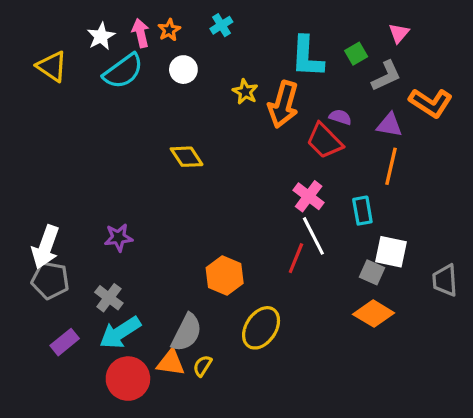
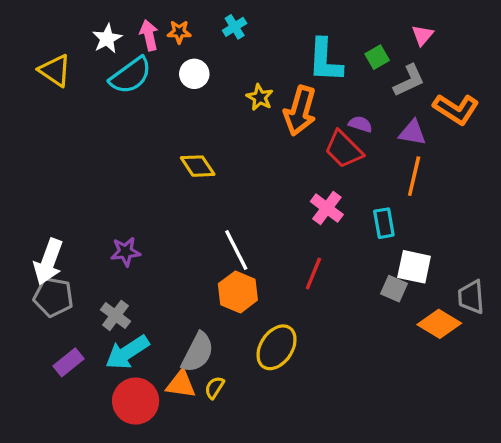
orange star: (169, 30) -> (179, 32), turned 30
white line: (313, 236) -> (236, 250), moved
orange diamond: (374, 314) -> (439, 324), moved

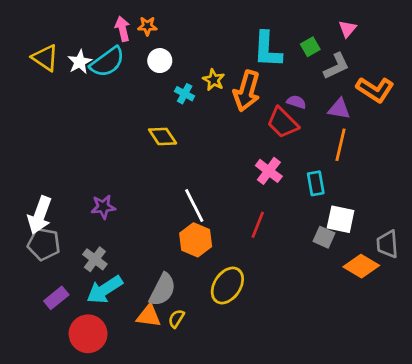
cyan cross: (235, 27) -> (185, 94), moved, turned -30
white star: (107, 39) -> (80, 62), moved
red circle: (136, 401) -> (88, 334), moved

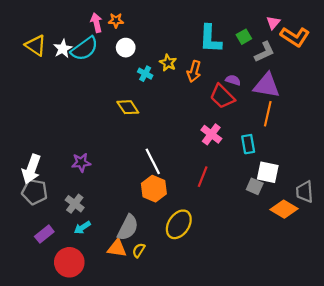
orange L-shape: (375, 90) -> (295, 37), moved
orange arrow: (247, 91) -> (194, 71), size x0.7
purple triangle: (339, 109) -> (267, 86), size x1.5
cyan arrow: (105, 290) -> (82, 228), size x0.6

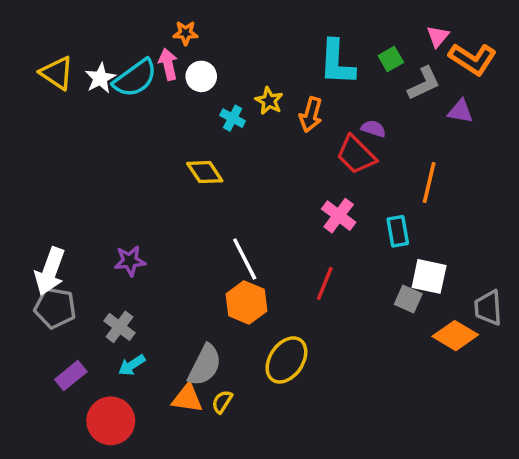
pink arrow: (96, 23) -> (168, 64), moved
purple triangle: (267, 86) -> (460, 111), moved, size x0.6

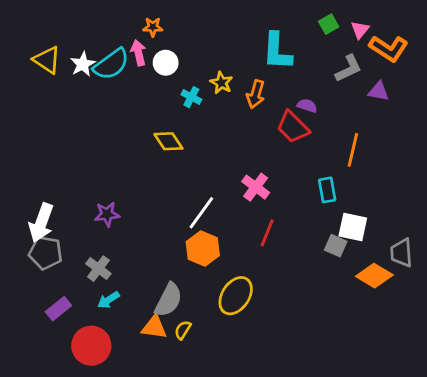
green square: (391, 59) -> (329, 24), moved
pink cross: (339, 216) -> (256, 187), moved
white line: (245, 259) -> (201, 213), turned 63

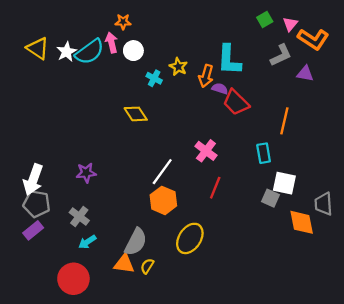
cyan L-shape: (277, 51) -> (229, 60), moved
purple semicircle: (307, 106) -> (220, 89), moved
orange diamond: (374, 276) -> (302, 222), turned 48
purple rectangle: (58, 309) -> (33, 230), moved

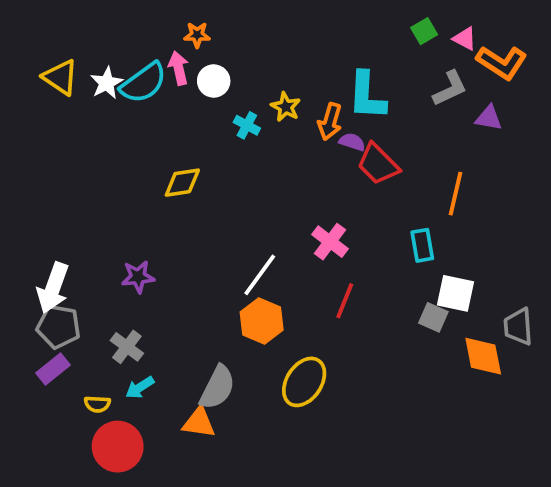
pink triangle: (290, 24) -> (465, 39), turned -42
yellow diamond: (136, 114) -> (182, 183), moved, turned -65
yellow semicircle: (147, 266) -> (97, 404), moved, turned -119

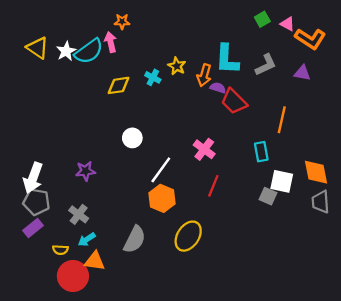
white circle: (214, 81) -> (132, 138), moved
gray L-shape: (450, 88) -> (266, 65), moved
yellow diamond: (182, 183) -> (119, 85), moved
orange diamond: (483, 356) -> (316, 172), moved
orange triangle: (199, 423) -> (95, 261), moved

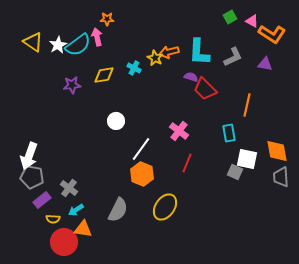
orange arrow: (204, 75) -> (169, 52), moved, turned 60
purple star: (85, 171) -> (72, 85), moved
purple rectangle: (33, 228) -> (42, 200), moved

